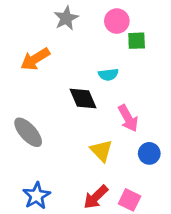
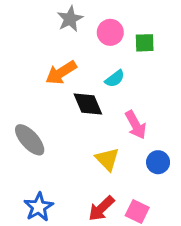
pink circle: (117, 21) -> (110, 32), moved
orange arrow: (35, 59) -> (61, 73), moved
cyan semicircle: (108, 75) -> (115, 79), turned -30

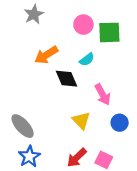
gray star: (70, 19) -> (34, 14), moved
green square: (145, 43) -> (109, 32), size x1.5
gray ellipse: (30, 140) -> (23, 126), moved

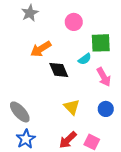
green square: (109, 32) -> (101, 43), moved
cyan semicircle: (87, 60) -> (85, 59), moved
pink arrow: (103, 94) -> (104, 77), moved

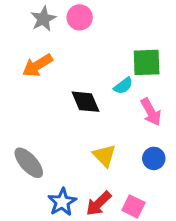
pink circle: (74, 22) -> (80, 17), moved
orange arrow: (41, 49) -> (37, 65), moved
blue star: (26, 139) -> (62, 202), moved

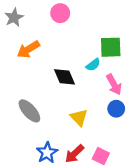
gray star: (43, 19) -> (14, 18), moved
blue circle: (154, 158) -> (116, 109), moved
gray ellipse: (29, 163) -> (29, 111), moved

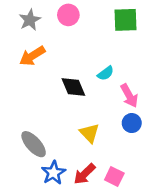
gray star: (14, 18) -> (30, 20), moved
green square: (111, 47) -> (126, 20), moved
gray ellipse: (29, 111) -> (34, 144), moved

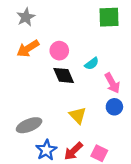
pink circle: (68, 15) -> (59, 51), moved
gray ellipse: (34, 144) -> (29, 125), turned -70

